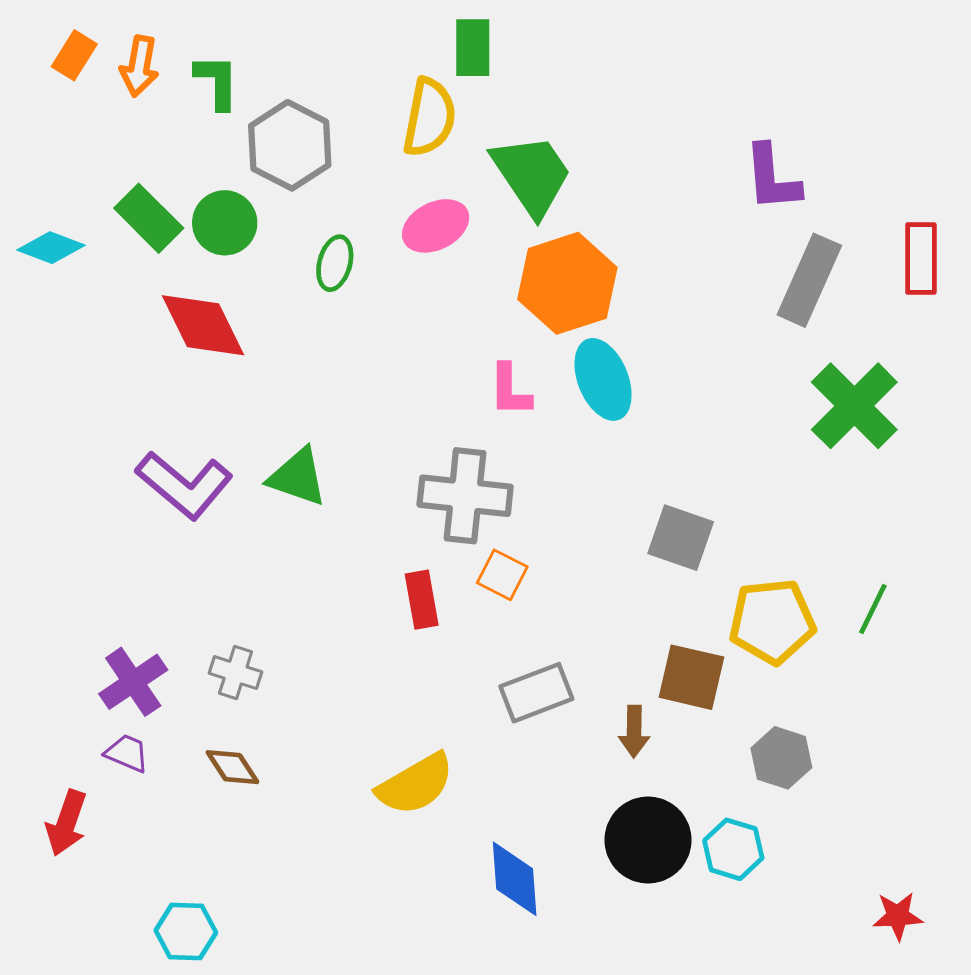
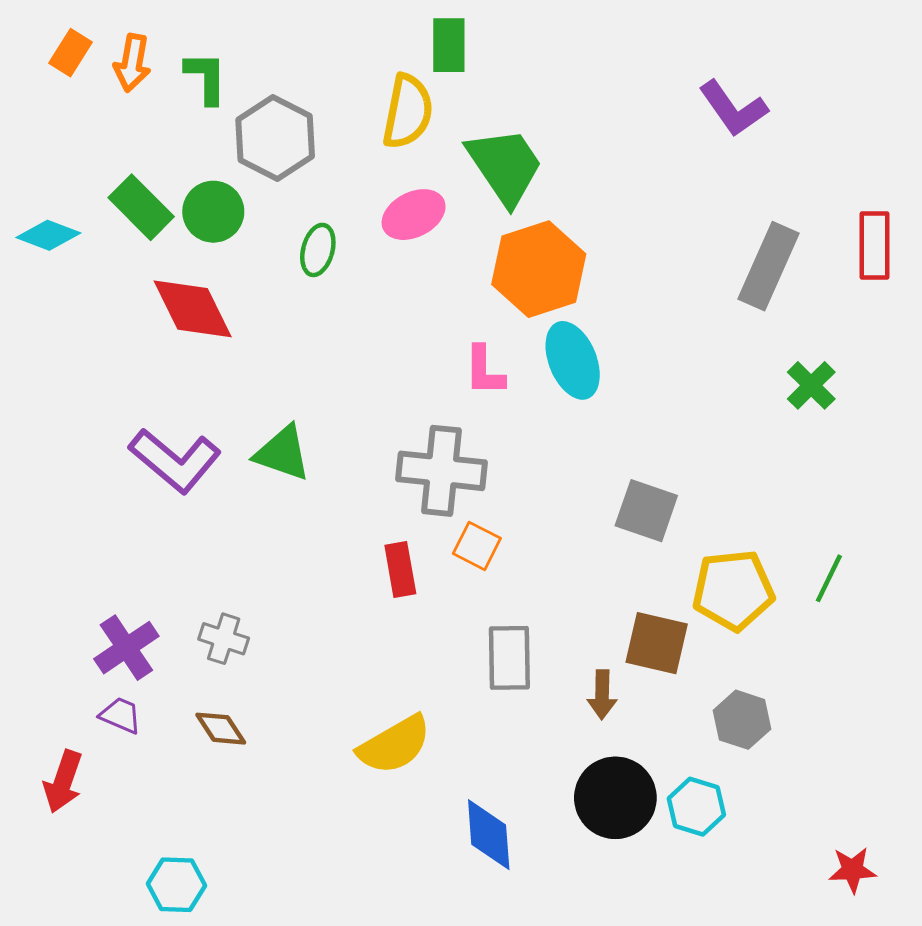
purple L-shape: (772, 178) -> (733, 109), moved, turned -30
green cross: (854, 406) -> (811, 385), size x0.6
gray rectangle: (536, 693) -> (509, 658), turned -70

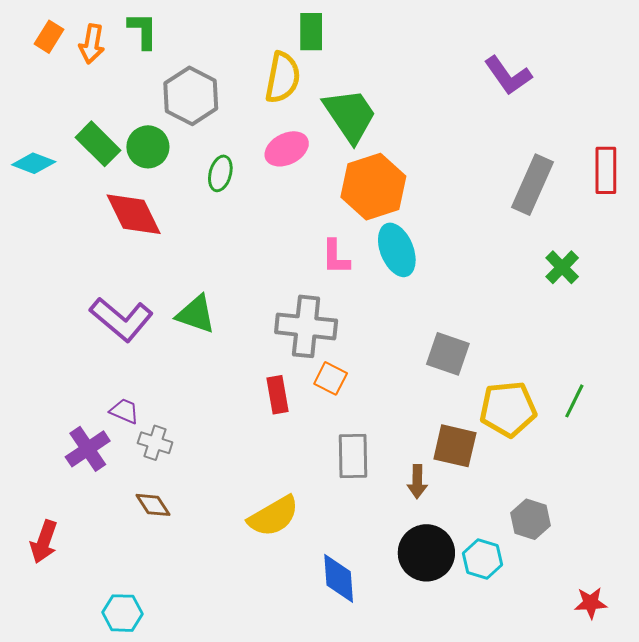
green L-shape: (206, 78) -> (143, 31), moved
purple trapezoid: (121, 715) -> (124, 411), moved
gray hexagon: (742, 720) -> (530, 519), moved

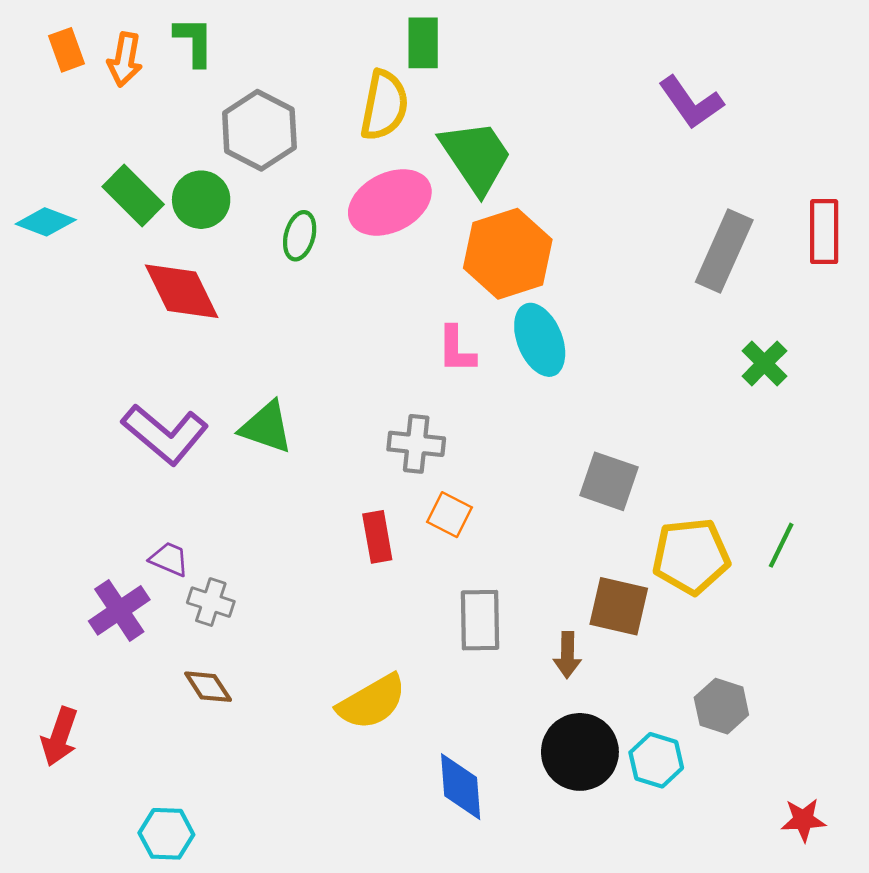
orange rectangle: (49, 37) -> (67, 50), turned -52
pink ellipse: (287, 149) -> (390, 202), size x1.4
gray cross: (306, 326) -> (416, 444), size x0.7

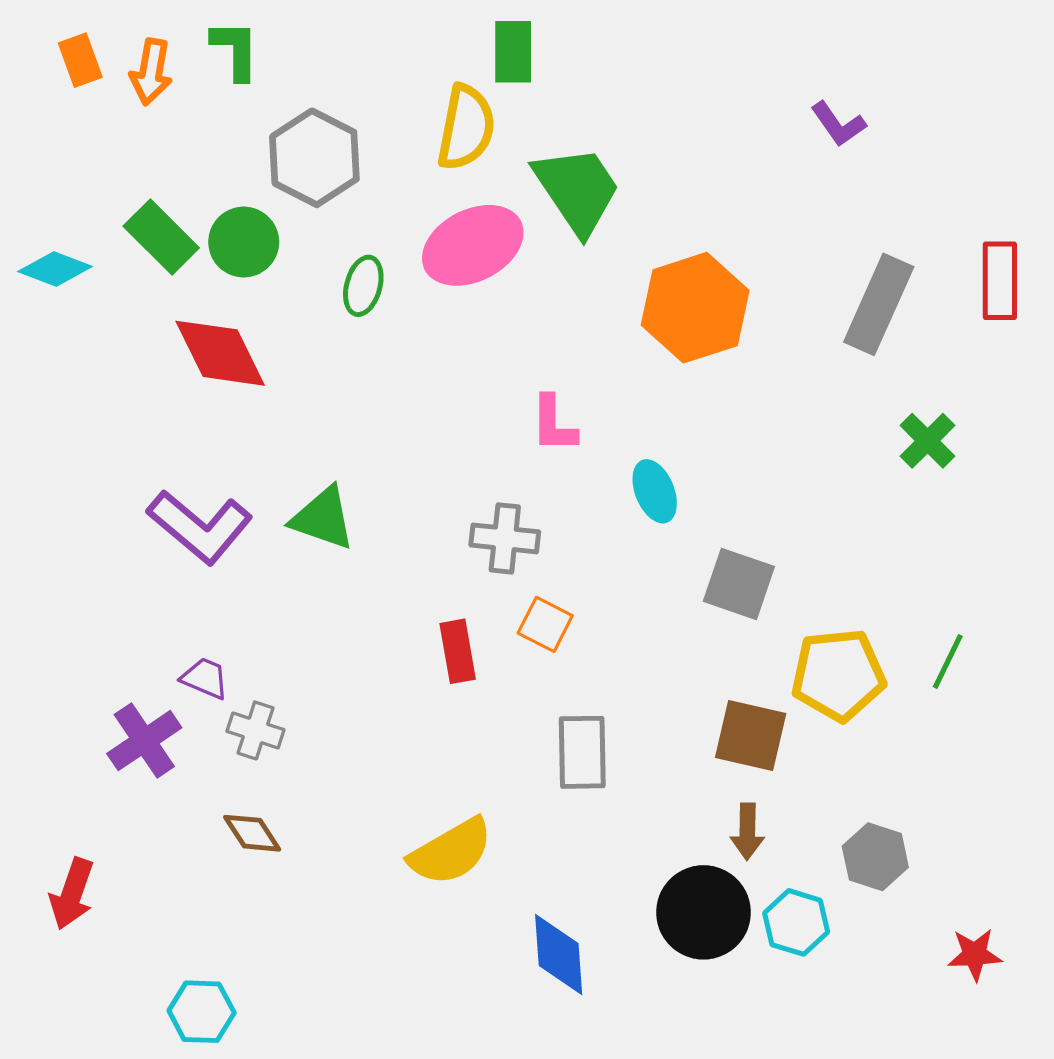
purple L-shape: (691, 103) -> (838, 124), size x0.7
orange hexagon: (508, 254) -> (695, 308), moved
cyan ellipse: (540, 340) -> (655, 491), moved, size x0.7
brown arrow: (567, 655) -> (747, 832), moved
red star: (803, 820) -> (975, 954), moved

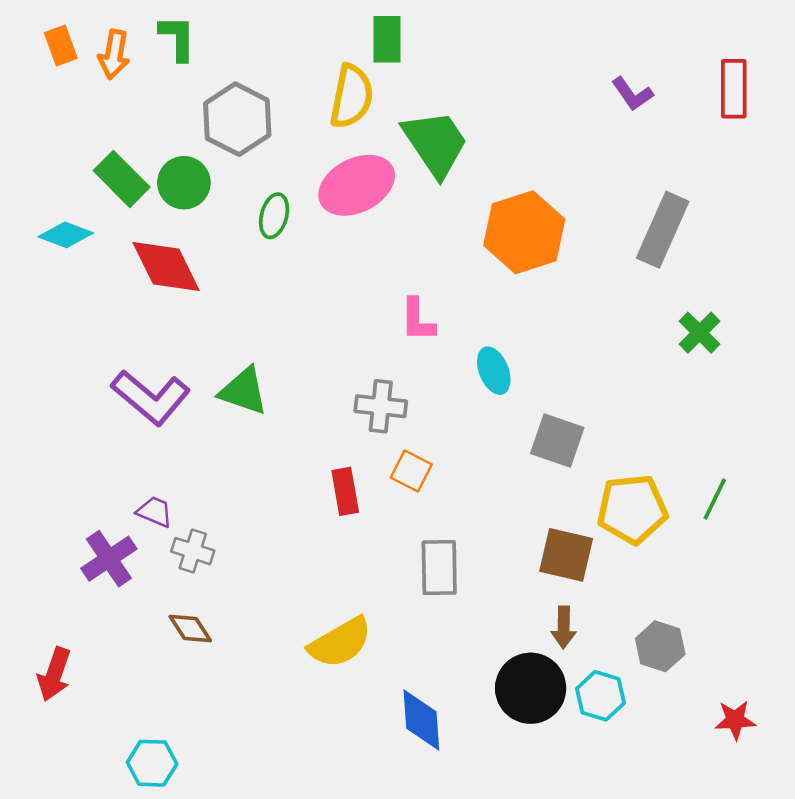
cyan diamond: (55, 269) -> (66, 235), moved
red rectangle: (1000, 281) -> (734, 89), moved

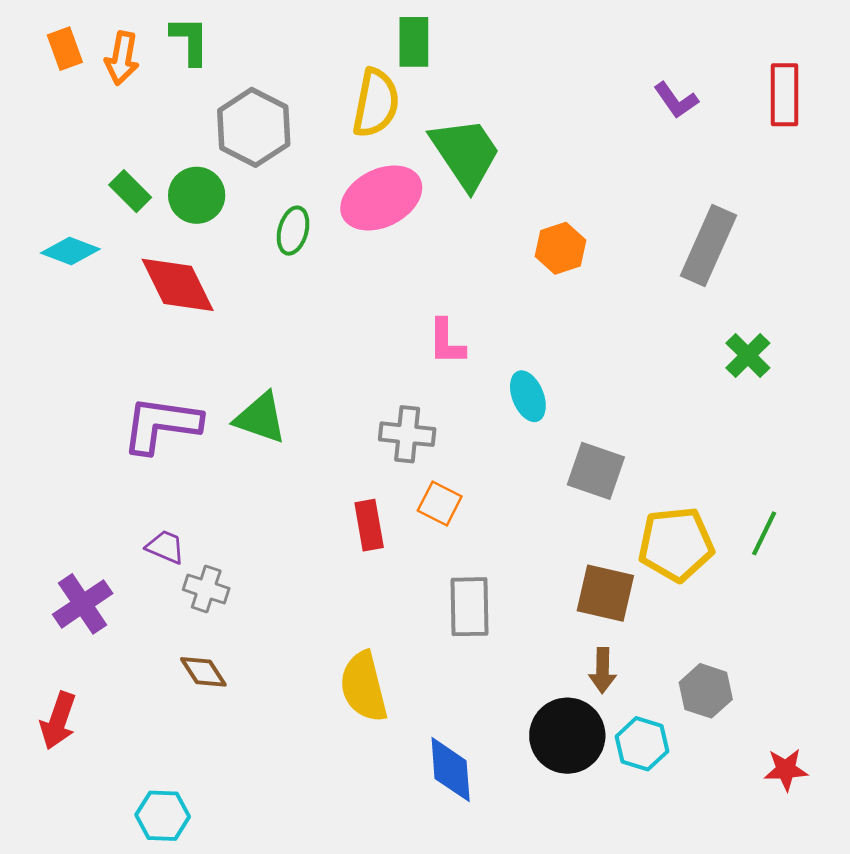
green rectangle: (122, 179) -> (130, 191), size x0.7
orange hexagon: (524, 232) -> (560, 248), size x0.6
purple L-shape: (151, 397) -> (161, 425), turned 148
purple cross: (109, 559) -> (83, 604), moved
yellow semicircle: (340, 642) -> (364, 687), turned 106

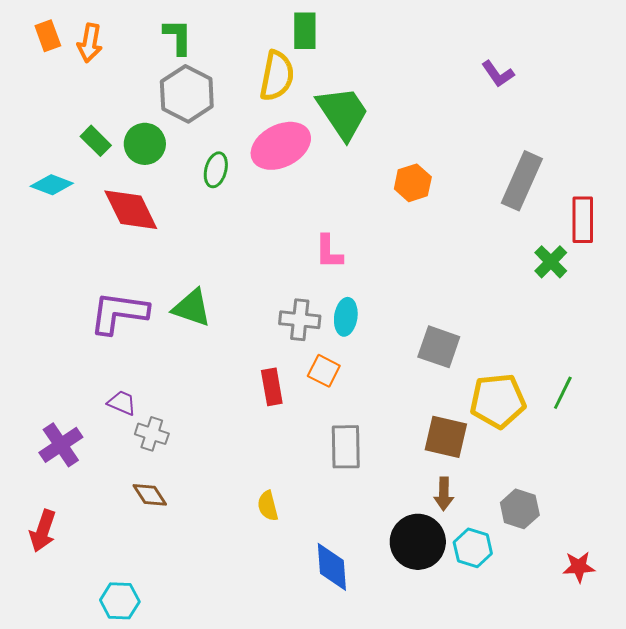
green L-shape: (190, 40) -> (178, 37), moved
red rectangle: (785, 95) -> (583, 220), moved
cyan ellipse: (528, 396) -> (346, 317), moved, turned 30
yellow semicircle: (364, 687) -> (268, 506), size x0.6

